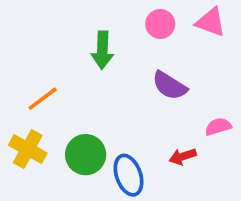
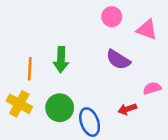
pink triangle: (211, 22) -> (147, 30), moved
green arrow: (102, 50) -> (61, 60), moved
orange line: (43, 99) -> (30, 69), turned -50

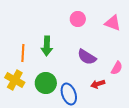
pink circle: (112, 17) -> (78, 19), moved
purple semicircle: (118, 60) -> (87, 57), moved
pink semicircle: (152, 88) -> (117, 68), turned 136

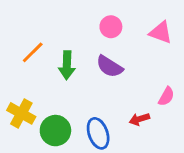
orange line: (23, 53) -> (33, 52), moved, turned 42
purple semicircle: (87, 57) -> (109, 67), moved
green circle: (46, 83) -> (55, 131), moved

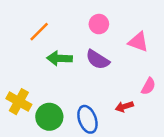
pink triangle: (161, 32) -> (138, 42), moved
orange line: (33, 52) -> (39, 32), moved
green arrow: (67, 65) -> (60, 58), turned 90

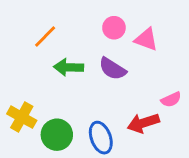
pink triangle: (138, 42) -> (146, 39), moved
pink semicircle: (148, 86) -> (171, 100), turned 36
red arrow: (124, 107) -> (143, 123), size x1.5

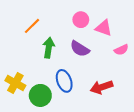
green arrow: (69, 67) -> (49, 48), turned 96
pink semicircle: (171, 100) -> (121, 50), moved
blue ellipse: (101, 138) -> (64, 81), moved

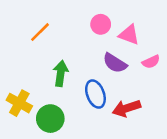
green arrow: (49, 48) -> (61, 73), moved
purple semicircle: (80, 49) -> (115, 63), moved
blue ellipse: (64, 81) -> (95, 94), moved

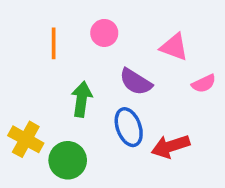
pink circle: (101, 24) -> (104, 33), moved
orange line: (40, 32) -> (54, 43), turned -45
purple semicircle: (115, 63) -> (136, 82), moved

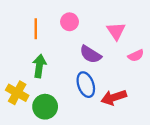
pink triangle: (174, 47) -> (116, 31), turned 36
green arrow: (82, 99) -> (39, 66), moved

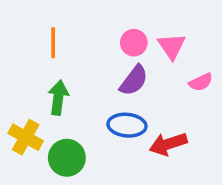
pink circle: (70, 22) -> (134, 43), moved
purple semicircle: (90, 54) -> (134, 80), turned -85
blue ellipse: (86, 85) -> (127, 125), turned -65

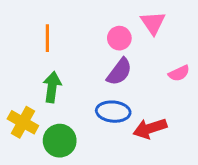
pink triangle: (172, 46) -> (153, 23), moved

